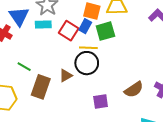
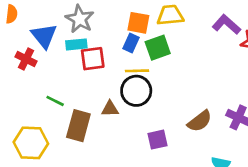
red square: (69, 31) -> (93, 59), moved, turned -36
brown triangle: (66, 76) -> (110, 109), turned 32

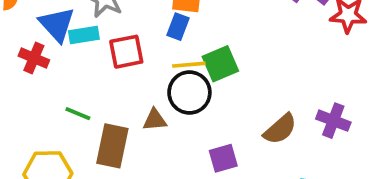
cyan rectangle: (76, 44) -> (84, 35), moved
green square: (158, 48) -> (220, 64), moved

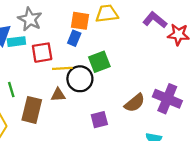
yellow line: (189, 65) -> (62, 68), moved
green line: (78, 114) -> (11, 90), turned 49
purple cross: (333, 121) -> (167, 99), size x1.4

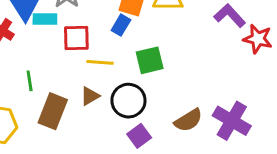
black circle: (80, 79) -> (128, 101), moved
brown triangle: (58, 95) -> (90, 96), turned -35
purple square: (99, 120) -> (139, 136), turned -30

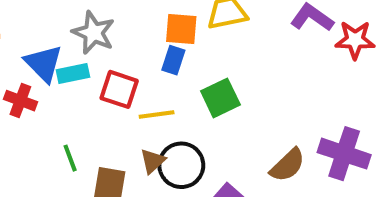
red square: (76, 38) -> (119, 89), turned 32
black circle: (128, 101) -> (181, 165), moved

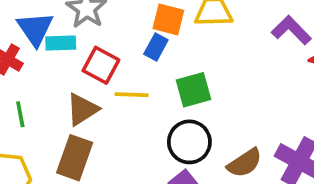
green line: (70, 158) -> (20, 114), moved
brown triangle: (153, 161) -> (82, 109), moved, size x1.4
black circle: (181, 165) -> (189, 142), moved

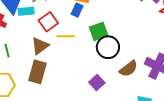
red square: (101, 65) -> (48, 22), turned 30
black circle: (189, 142) -> (108, 47), moved

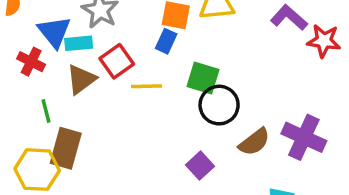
green square: (99, 31) -> (203, 78), turned 36
brown triangle: (40, 46) -> (81, 79), moved
brown rectangle: (38, 72) -> (66, 148), moved

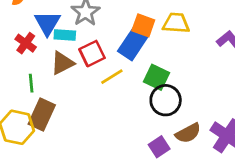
blue rectangle: (166, 41) -> (133, 44), size x1.6
yellow line: (147, 86) -> (112, 77), turned -40
purple square: (200, 166) -> (159, 147), moved

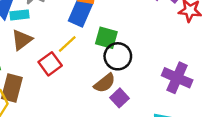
red square: (92, 54) -> (50, 64), moved
brown semicircle: (188, 133) -> (105, 83), moved

